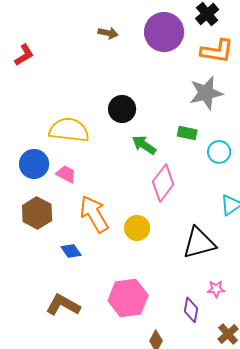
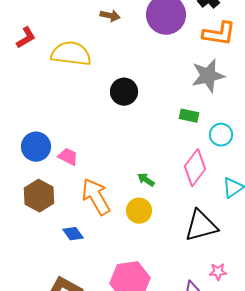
yellow semicircle: (69, 130) -> (71, 54), moved
green arrow: (144, 145) -> (146, 180), moved, size x0.7
pink diamond: (163, 183) -> (195, 168), moved

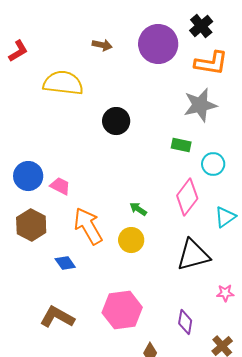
red L-shape: (26, 38) -> (18, 51), moved
pink star: (218, 272) -> (225, 293), moved

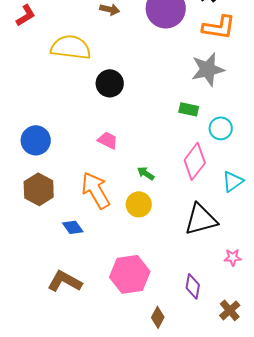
black circle: (116, 121) -> (110, 83), moved
pink trapezoid: (60, 186) -> (108, 140), moved

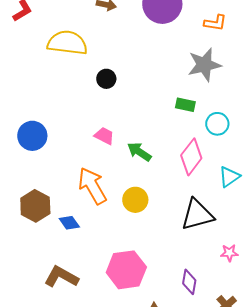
orange L-shape: (219, 27) -> (215, 23), size x0.7
black circle: (110, 83) -> (106, 79), size x0.7
green arrow: (146, 173) -> (139, 152), moved, size x1.4
brown hexagon: (39, 189) -> (35, 206), moved

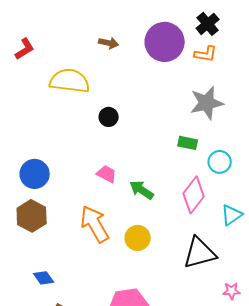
orange L-shape: (215, 23) -> (206, 54), moved
brown hexagon: (35, 206) -> (32, 216), moved
blue diamond: (69, 223) -> (44, 278), moved

